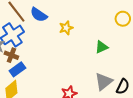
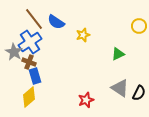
blue rectangle: (17, 69) -> (35, 76), turned -70
gray triangle: (104, 81) -> (120, 88), turned -48

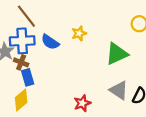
blue semicircle: (56, 22) -> (50, 42), moved
blue cross: (30, 42) -> (22, 41), turned 30
green triangle: (118, 54) -> (117, 54), size x1.6

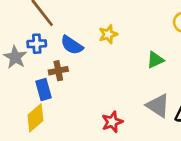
blue cross: (22, 41) -> (37, 44), size x0.6
green triangle: (117, 54) -> (155, 60), size x0.6
brown cross: (21, 62) -> (58, 71), moved, turned -32

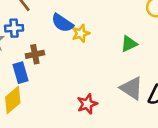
yellow star: (108, 34) -> (81, 33), moved
blue semicircle: (72, 45) -> (62, 23), moved

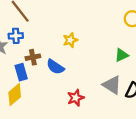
blue semicircle: (62, 23) -> (55, 67), moved
green triangle: (129, 44) -> (122, 55), moved

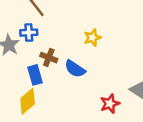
brown cross: (33, 57) -> (49, 58), turned 32
red star: (76, 98) -> (110, 104), moved

